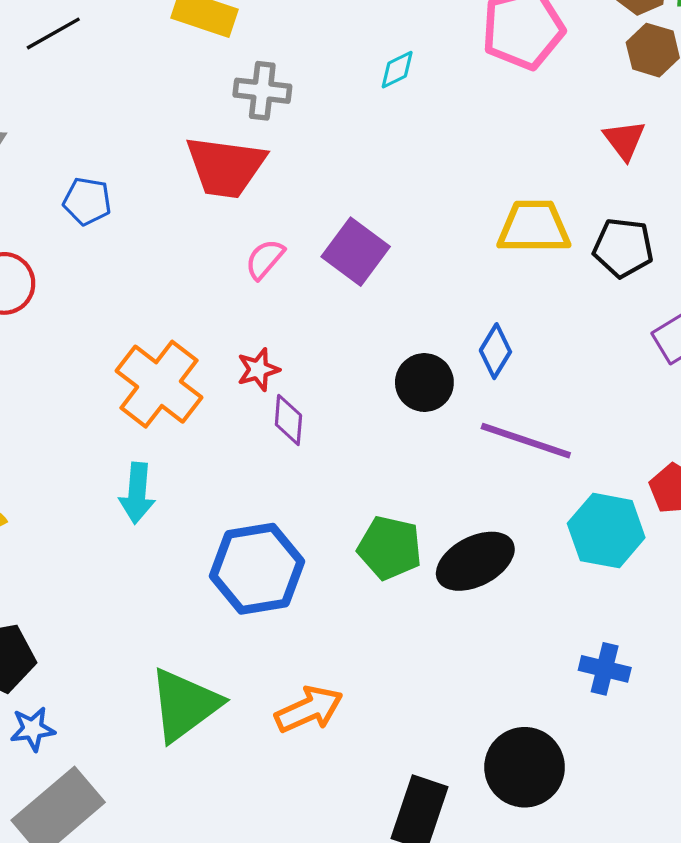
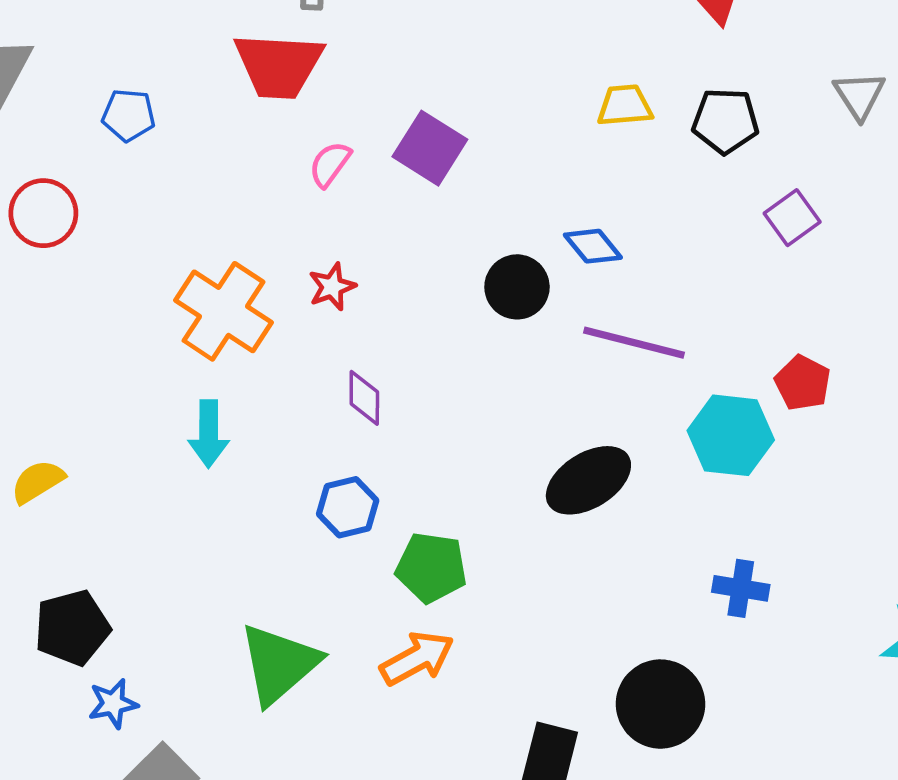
yellow trapezoid: (534, 227) -> (625, 106), size x0.7
blue diamond: (495, 351) -> (593, 246), turned -66
purple diamond: (288, 420) -> (364, 398), moved
green pentagon: (390, 548) -> (431, 568), moved
blue hexagon: (257, 569) -> (348, 507), size x0.6

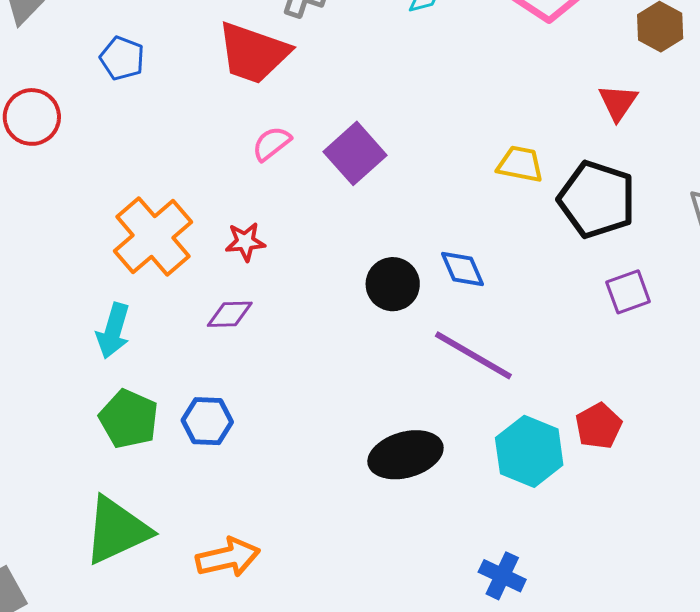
black pentagon: (725, 121) -> (597, 199), size x1.4
purple diamond: (364, 398) -> (230, 314), moved, turned 72
green pentagon: (431, 568) -> (129, 419), moved

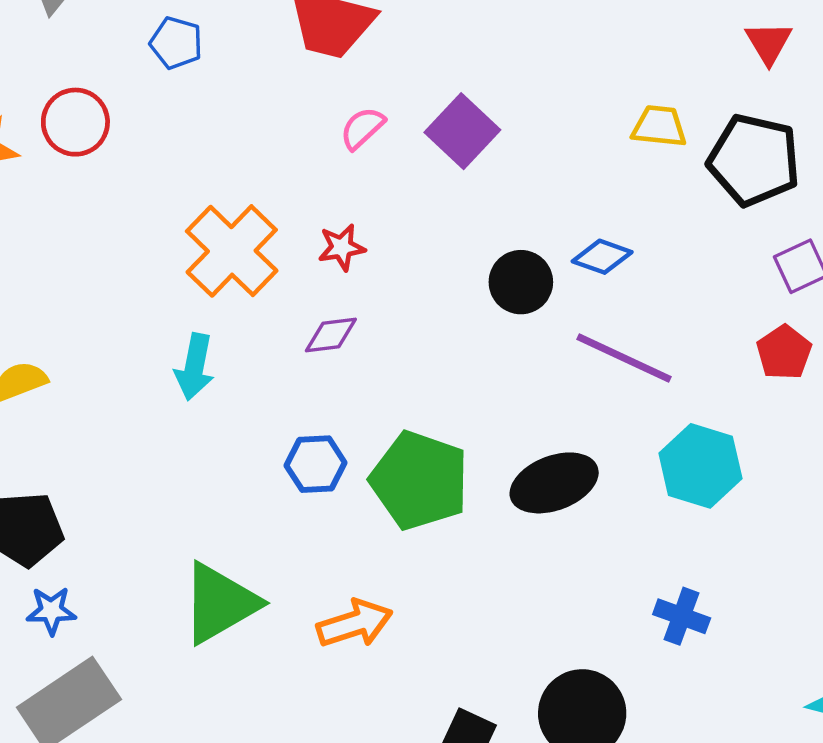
blue diamond: (463, 269) -> (602, 257), turned -42
green pentagon: (129, 419) -> (420, 480), moved, size x1.4
red pentagon: (599, 426) -> (784, 352), moved

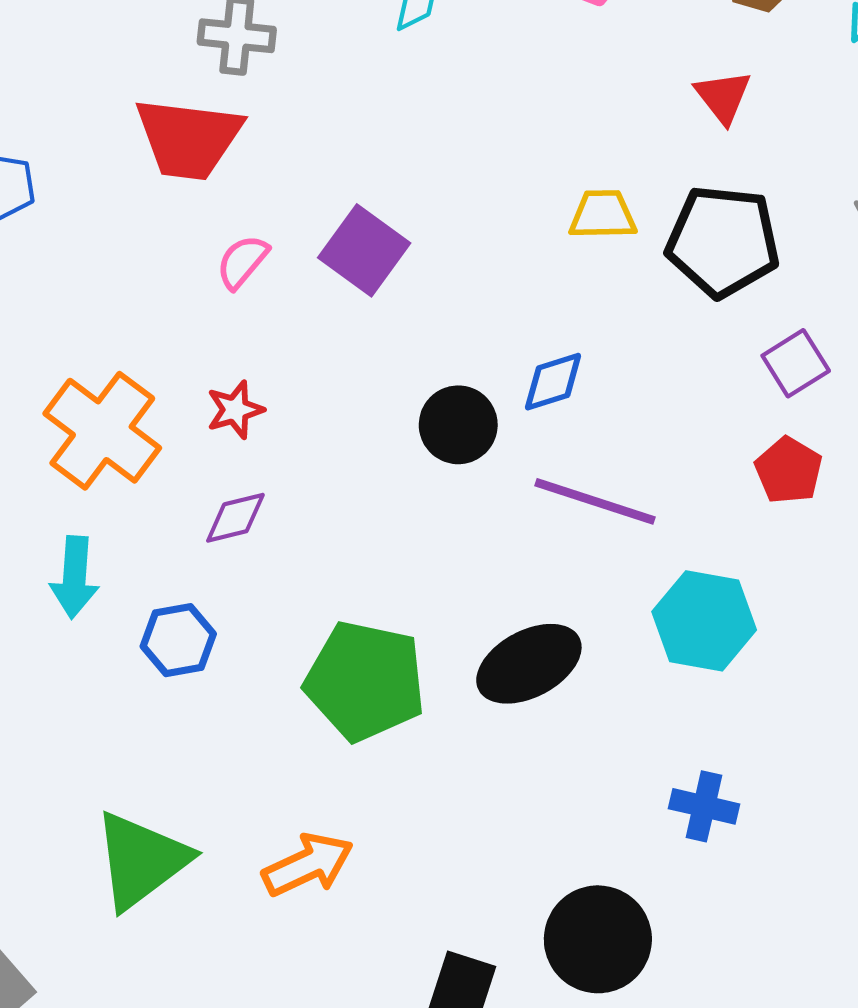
blue diamond: (602, 257) -> (553, 382), turned -30
blue hexagon: (316, 464) -> (178, 640), moved

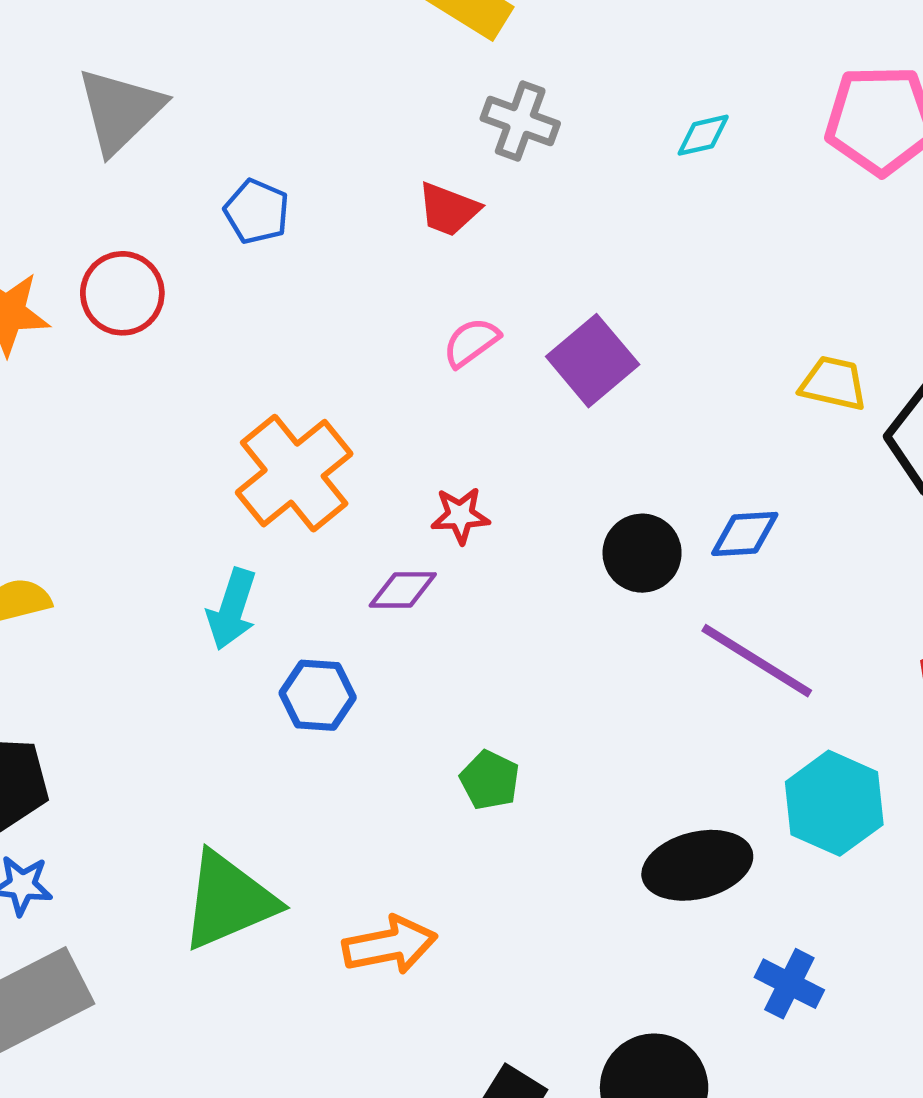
red trapezoid: (188, 138) -> (448, 209), size x0.6
red star: (235, 410) -> (460, 515), moved
black ellipse: (529, 664) -> (697, 865), moved
green pentagon: (365, 681) -> (490, 780), size x0.5

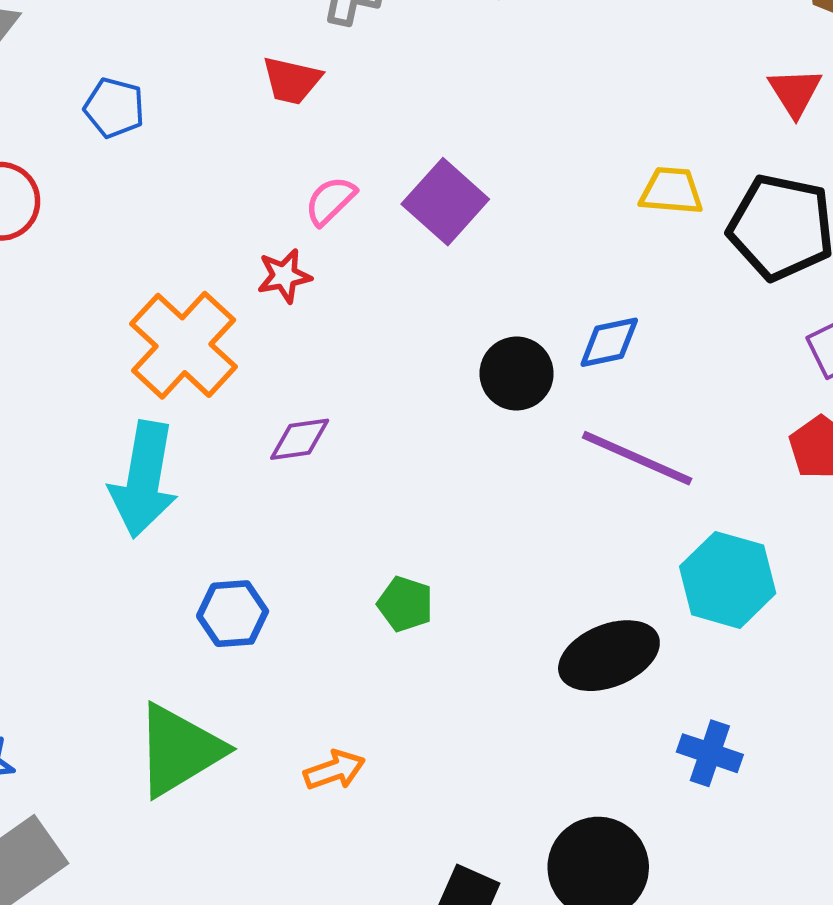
red star: (460, 515) -> (284, 276), moved
cyan arrow: (232, 609) -> (144, 479), size x1.5
blue hexagon: (318, 695) -> (233, 614), moved
orange arrow: (390, 945) -> (334, 770), size x0.7

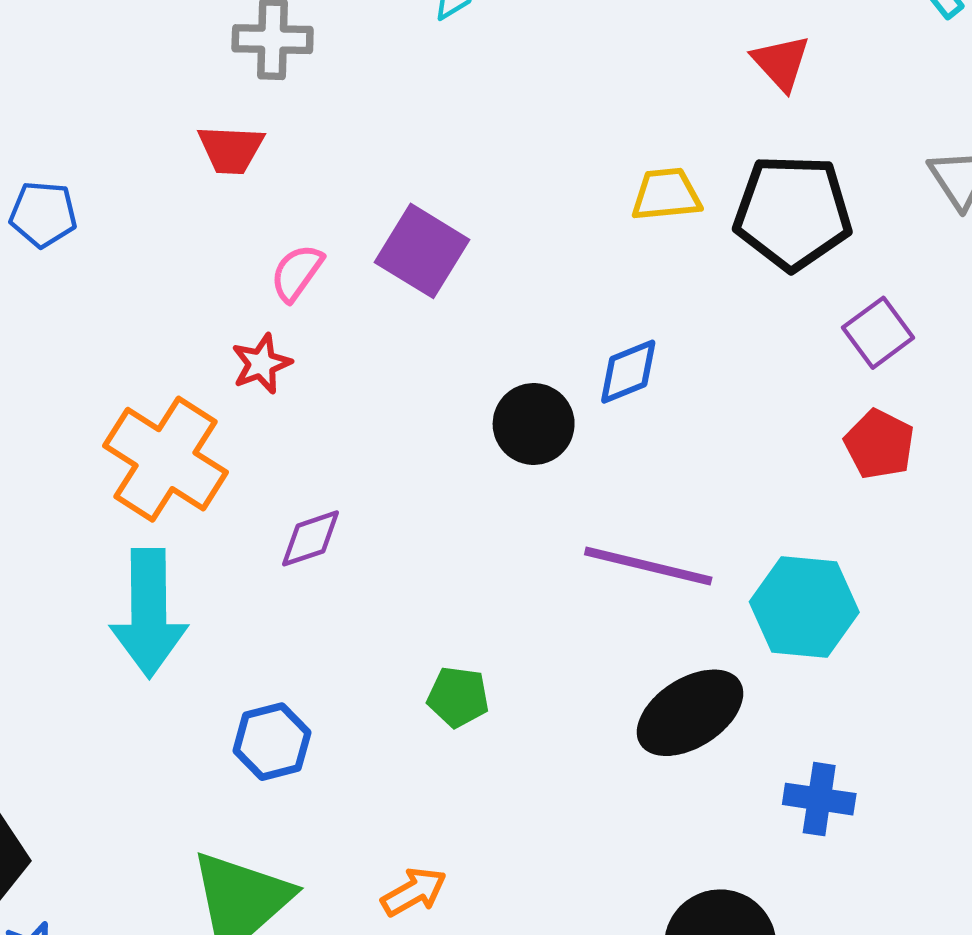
purple line: (637, 458) -> (648, 566), moved

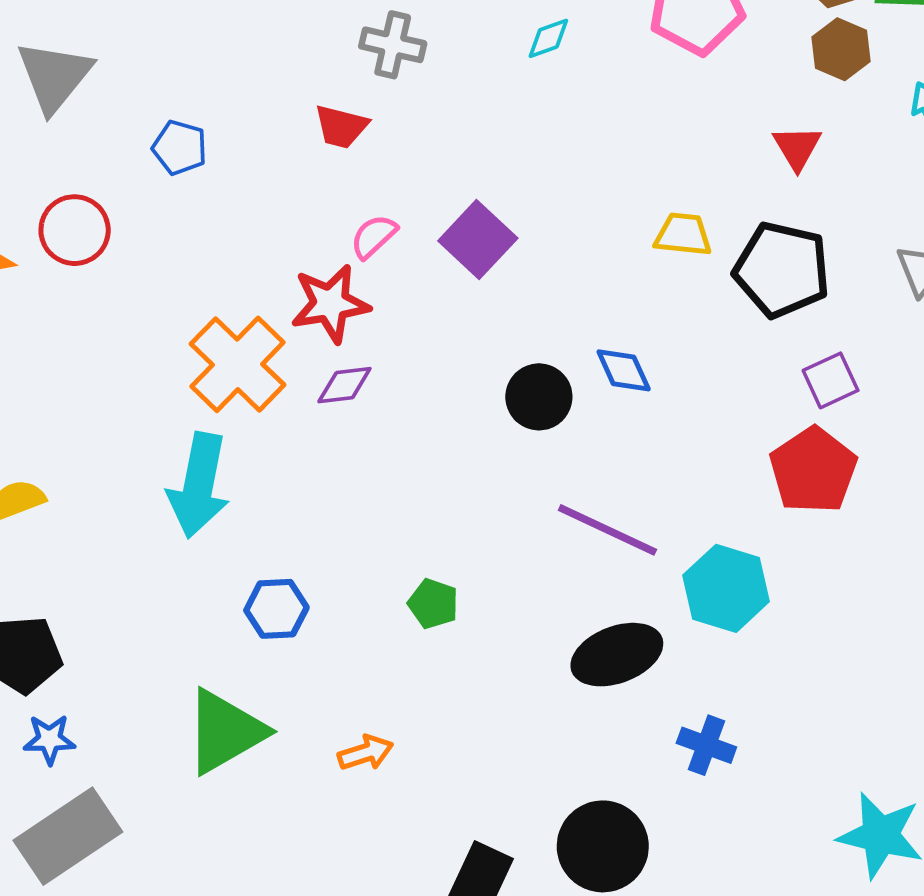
red star: (261, 364) -> (330, 304), size x1.6
blue diamond: (628, 372) -> (624, 370), turned 76
red pentagon: (879, 444) -> (813, 470), size x1.5
purple diamond: (310, 538) -> (344, 385), moved

